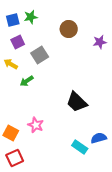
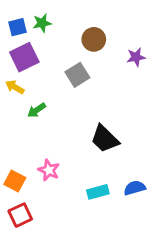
purple square: (18, 42) -> (24, 57), size x1.5
gray square: (40, 55) -> (77, 75), moved
cyan rectangle: (80, 147) -> (98, 192), moved, turned -49

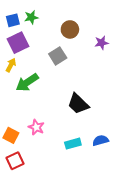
yellow arrow: (15, 87) -> (11, 65), turned 88
green arrow: (37, 110) -> (27, 82), size x1.6

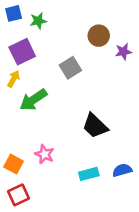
blue square: (13, 20) -> (14, 13), moved
brown circle: (70, 29) -> (99, 36), moved

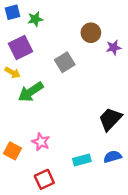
yellow arrow: (14, 79) -> (12, 72), turned 91
black trapezoid: (95, 126) -> (110, 119), moved, turned 90
red square: (18, 195) -> (44, 179), moved

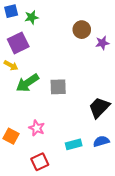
gray square: (65, 62) -> (58, 87), moved, turned 30

